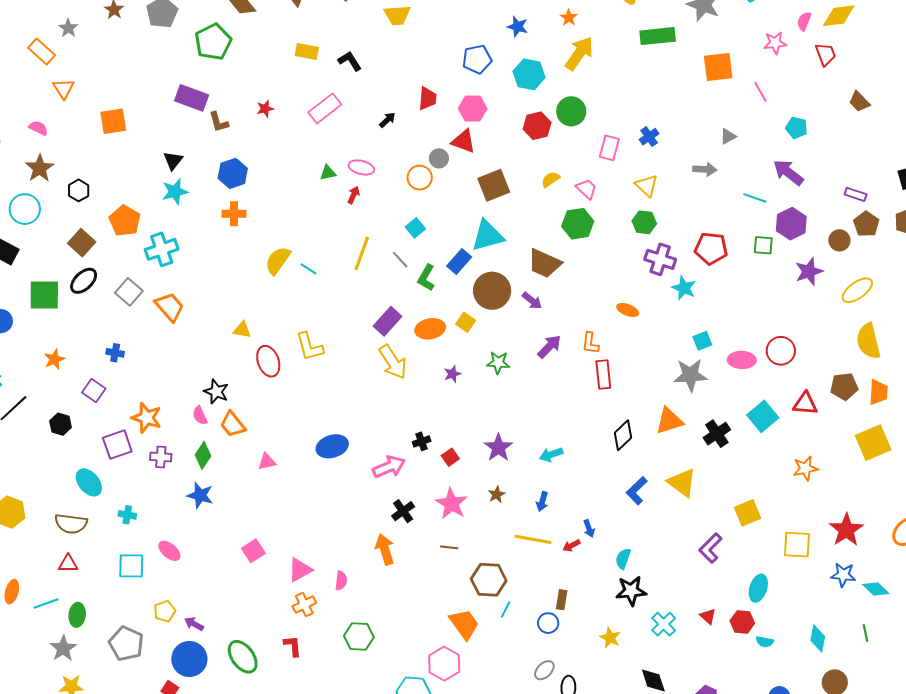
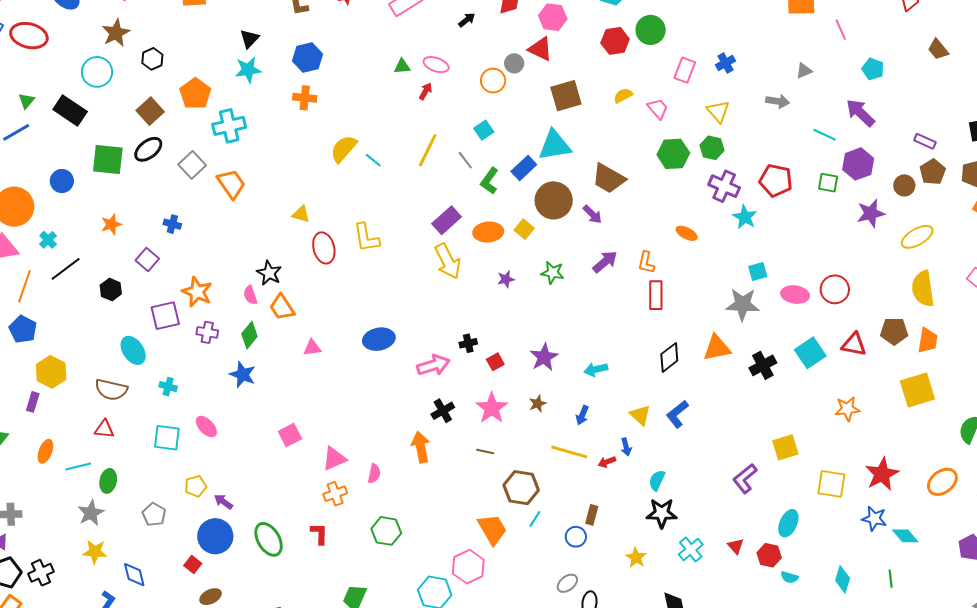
green hexagon: (578, 224) -> (673, 154), moved
yellow triangle: (682, 483) -> (640, 415), moved, size x0.7
gray pentagon: (126, 644) -> (154, 515), size x0.7

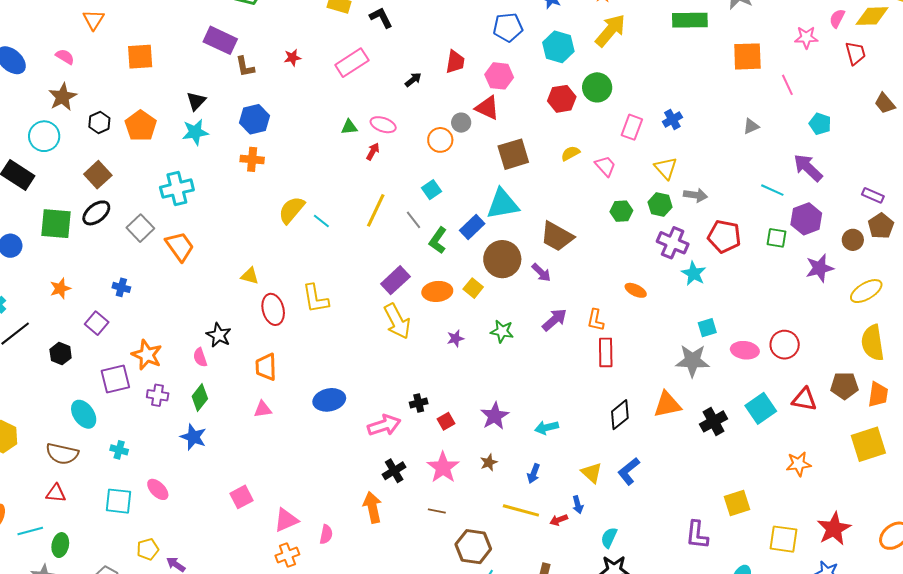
orange pentagon: (195, 94) -> (141, 126), moved
gray arrow: (778, 101) -> (695, 195), moved
green hexagon: (673, 154) -> (621, 211), size x0.7
orange trapezoid: (282, 307) -> (266, 367), moved, turned 32
purple L-shape: (745, 479) -> (697, 535), turned -44

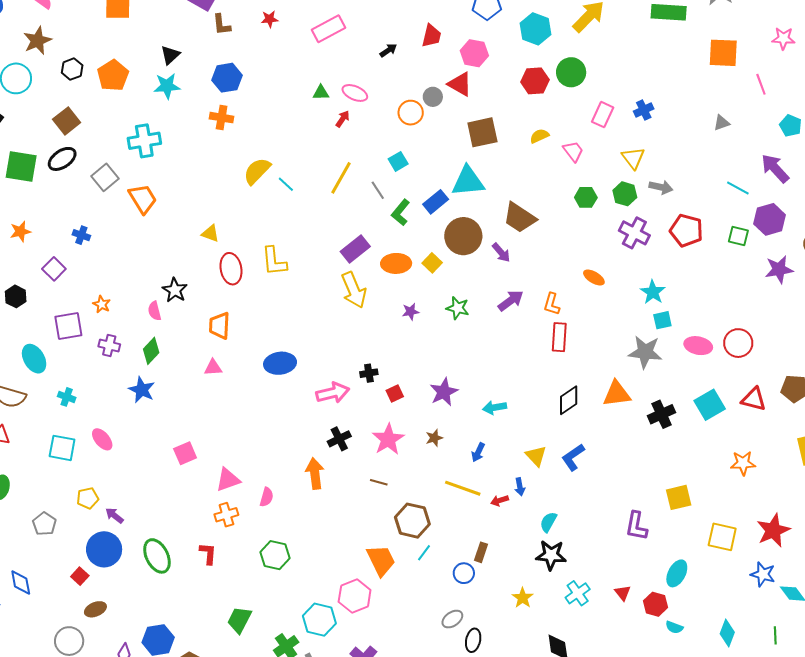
cyan star: (694, 273) -> (653, 292), moved
orange star: (147, 355) -> (102, 304), size x0.6

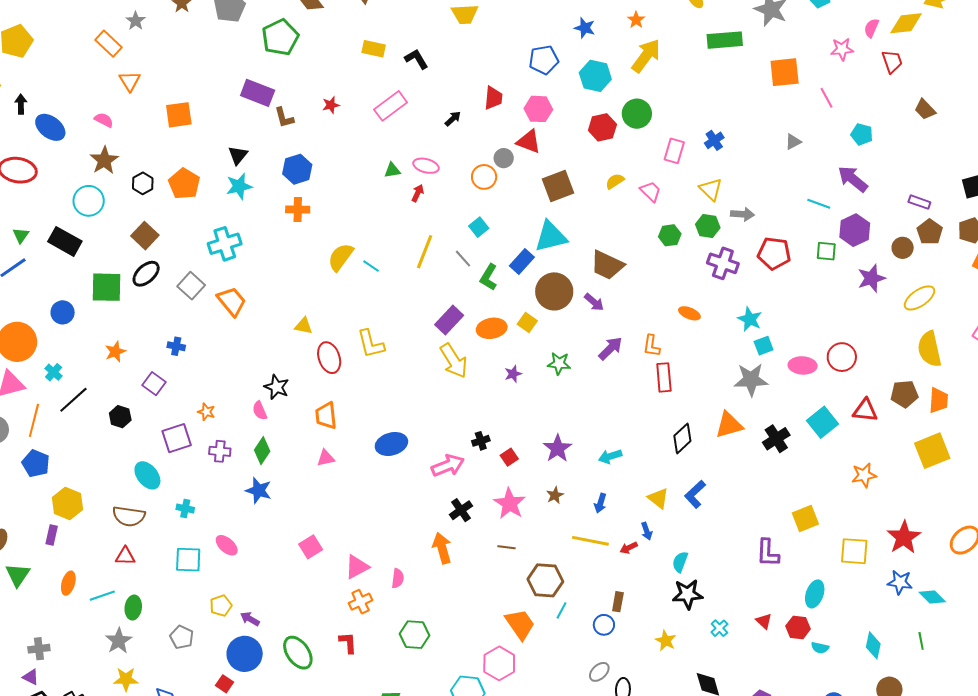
cyan cross: (578, 593) -> (719, 628), size x0.7

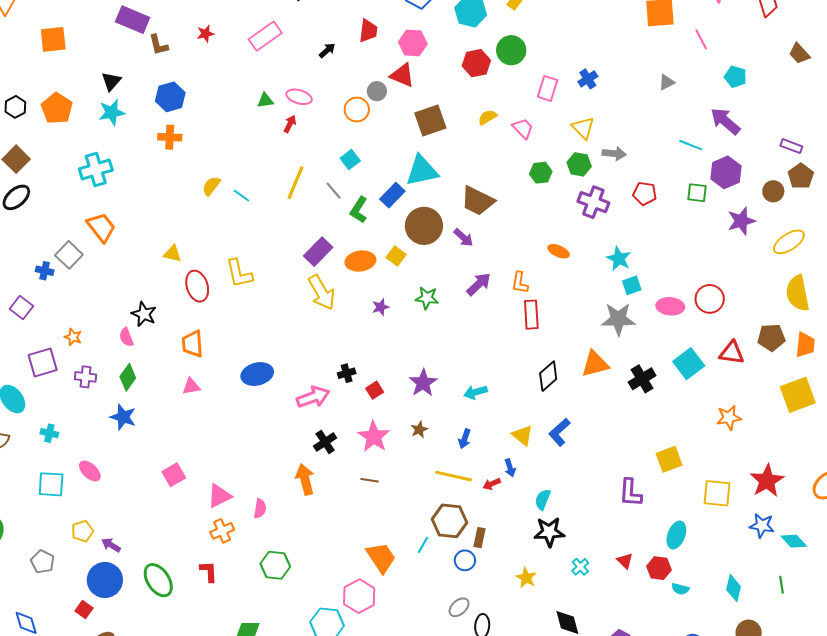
red pentagon: (774, 253) -> (645, 193), size x0.7
yellow semicircle: (341, 257) -> (211, 186), size x0.7
gray square: (191, 286) -> (69, 255), moved
brown hexagon: (545, 580) -> (449, 521), moved

